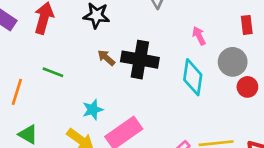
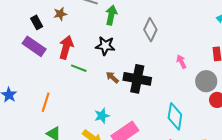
green line: (53, 72) -> (79, 68), moved
cyan diamond: (193, 77) -> (175, 116), moved

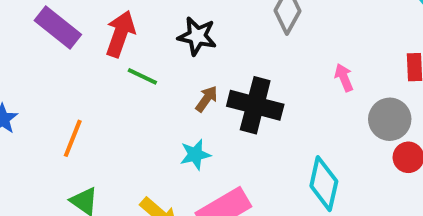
brown arrow: (112, 77) -> (207, 99), turned 80
cyan star: (102, 116) -> (195, 155), moved

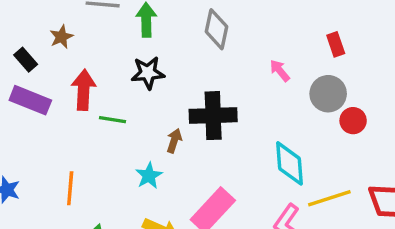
brown arrow: (207, 99) -> (174, 141), moved
cyan star: (195, 155) -> (149, 176), moved

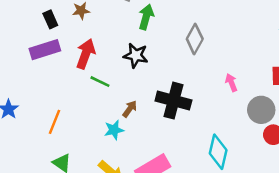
purple rectangle: (30, 100) -> (45, 50), turned -56
brown arrow: (174, 141) -> (130, 109), moved

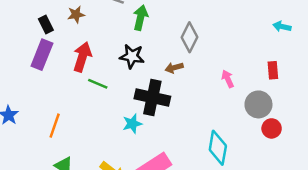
purple rectangle: (45, 50) -> (42, 55), turned -48
black cross: (173, 101) -> (152, 98), moved
brown arrow: (130, 109) -> (174, 68), moved, turned -138
cyan star: (114, 130) -> (132, 124), moved

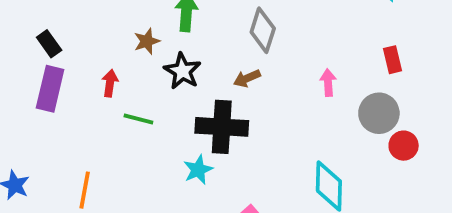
brown star: (76, 14) -> (147, 41), moved
black star: (132, 56) -> (182, 71), turned 30
red arrow: (82, 57) -> (110, 83), size x0.6
pink arrow: (228, 79) -> (328, 83), turned 30

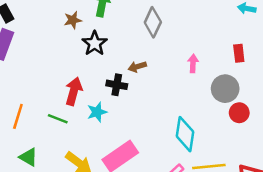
brown arrow: (247, 78) -> (137, 67), moved
red arrow: (110, 83) -> (74, 91), moved, size x1.5
green line: (138, 119) -> (58, 119), moved
black cross: (222, 127) -> (117, 85), size x0.6

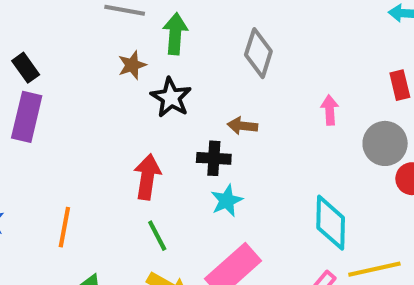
brown arrow: (137, 67) -> (242, 126), turned 30
cyan star: (97, 112) -> (227, 201), moved
green line: (58, 119) -> (157, 236), moved, turned 48

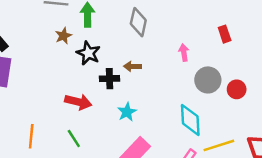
gray circle: (385, 143) -> (208, 80), moved
black cross: (214, 158) -> (110, 79), moved
red arrow: (147, 177) -> (78, 102), turned 100
green line: (157, 236) -> (74, 139), moved

